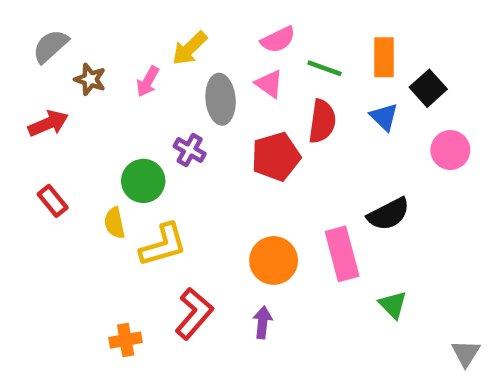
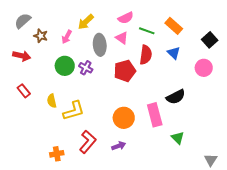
orange rectangle: (384, 57) -> (174, 26), turned -48
black square: (428, 88) -> (210, 40), moved
red arrow: (48, 124) -> (22, 56), turned 36
green circle: (143, 181) -> (65, 66), moved
purple arrow: (263, 322) -> (119, 146), turned 64

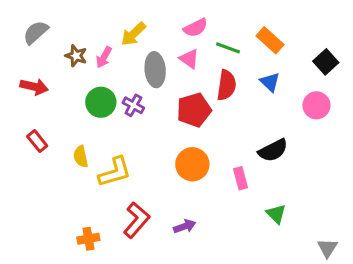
brown star: (41, 36) -> (76, 56), moved
pink rectangle: (155, 115) -> (240, 178), size x0.6
orange circle: (124, 118) -> (192, 164), moved

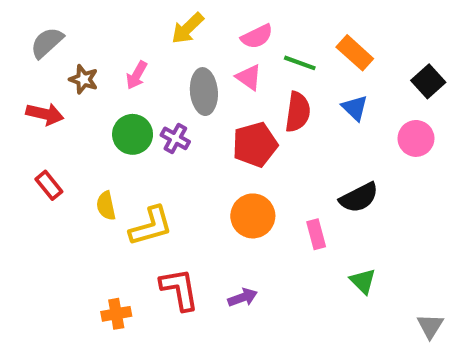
yellow arrow: (133, 34) -> (188, 28), moved
brown star: (76, 56) -> (84, 79), moved
red L-shape: (137, 220) -> (179, 289), turned -51

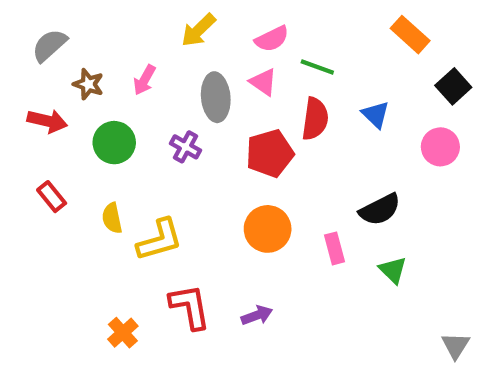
orange rectangle: (355, 53) -> (410, 35), moved
green circle: (133, 134) -> (114, 143), moved
green triangle: (363, 281) -> (393, 270), moved
orange cross: (116, 314) -> (123, 333), turned -32

